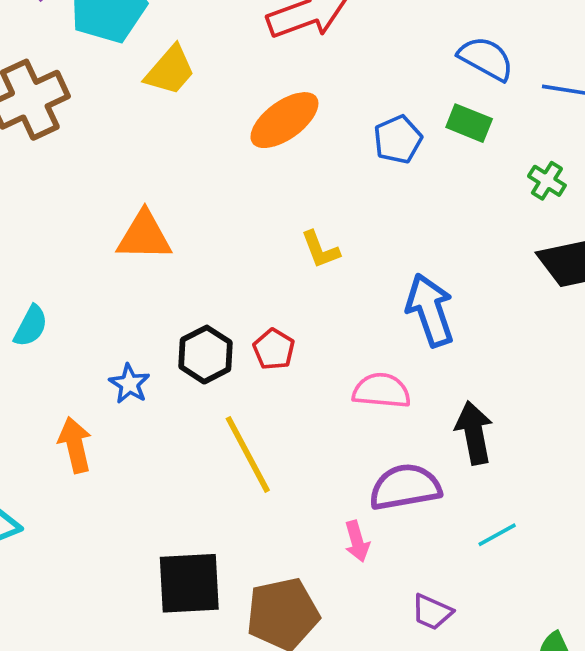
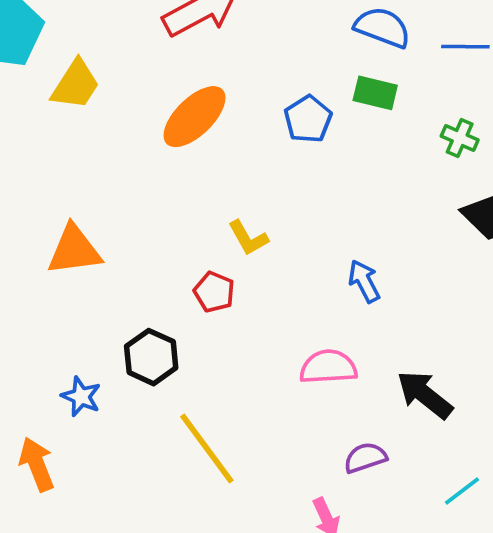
blue arrow: (430, 310) -> (364, 281), size x0.6
red pentagon: (274, 349) -> (214, 292), moved
black arrow: (474, 433) -> (425, 395), turned -32
purple semicircle: (405, 487) -> (365, 458), size x0.6

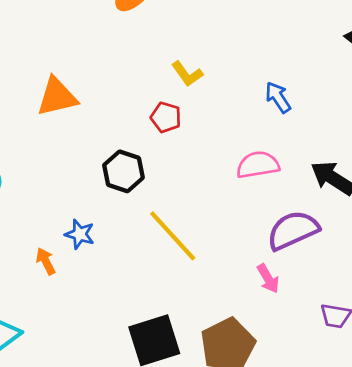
blue star: (81, 397) -> (80, 234), moved
purple semicircle: (365, 458) -> (293, 230), size x1.6
orange arrow: (37, 464) -> (46, 261), size x0.7

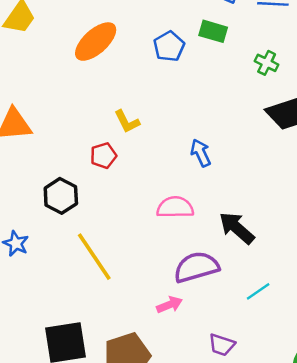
red pentagon: (166, 117) -> (103, 156), turned 30
pink arrow: (268, 279) -> (169, 305), turned -90

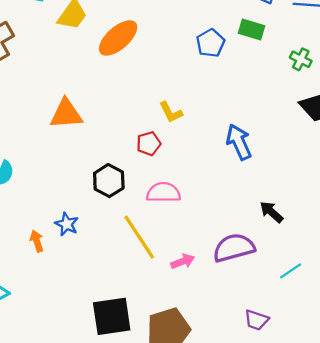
orange ellipse: (96, 42) -> (118, 38), moved
blue arrow: (201, 153) -> (239, 142), size x1.4
pink semicircle: (175, 207) -> (163, 192), moved
black arrow: (237, 228) -> (271, 212), size x0.7
pink arrow: (169, 305) -> (183, 261), moved

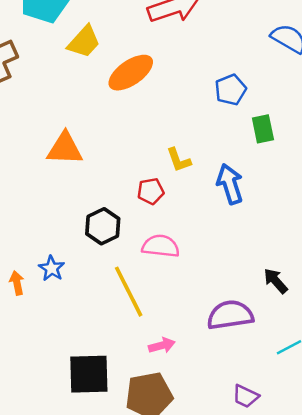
green rectangle: (252, 29) -> (263, 129), moved, turned 55
blue arrow: (239, 142) -> (230, 184), moved
pink arrow: (183, 261) -> (162, 345), moved

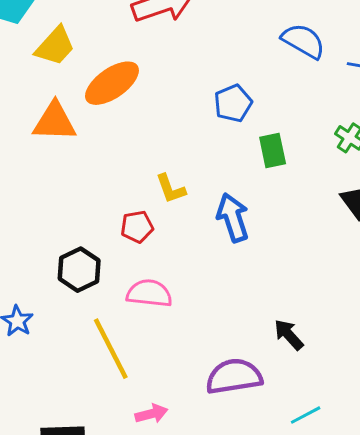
orange triangle: (65, 149) -> (55, 122), moved

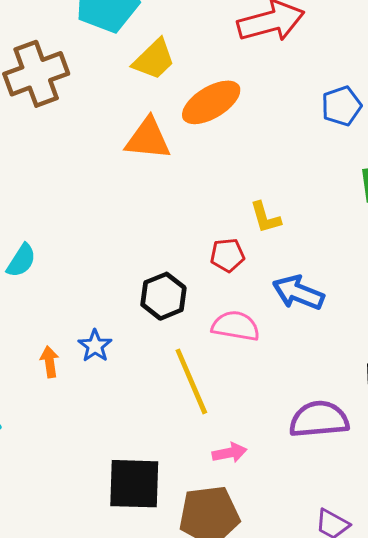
blue pentagon: (233, 103) -> (342, 106), moved
blue arrow: (233, 218) -> (298, 293), moved, turned -54

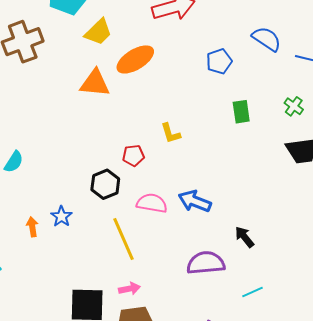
red pentagon: (227, 255) -> (133, 155), moved
blue arrow: (298, 293) -> (195, 201), moved
pink arrow: (230, 453) -> (129, 289), moved

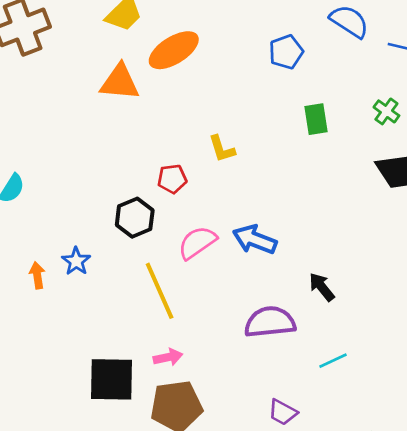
pink semicircle: (152, 203) -> (197, 243), turned -44

